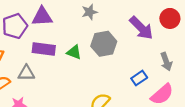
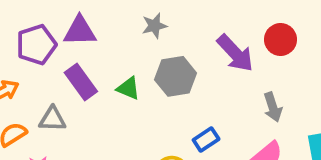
purple rectangle: (44, 49) -> (81, 82), turned 45
blue rectangle: (139, 78) -> (206, 140), moved

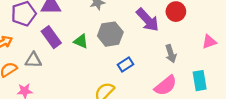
blue rectangle: (206, 140) -> (125, 65), moved

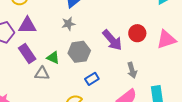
pink triangle: (209, 42) -> (166, 39), moved, size x1.5
gray triangle: (33, 60) -> (42, 74), moved

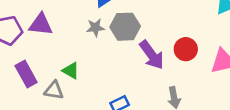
gray hexagon: (79, 52) -> (125, 27), moved
purple rectangle: (27, 53) -> (26, 74), moved

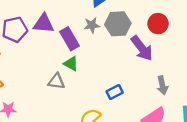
red circle: (186, 49) -> (158, 24), moved
purple rectangle: (26, 74) -> (69, 39), moved

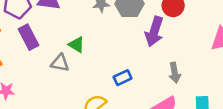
purple rectangle: (69, 39) -> (29, 37), moved
purple arrow: (142, 48) -> (154, 31), turned 52

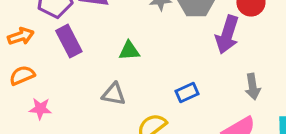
green triangle: (77, 45) -> (129, 51), turned -36
gray triangle: (60, 63) -> (114, 94), moved

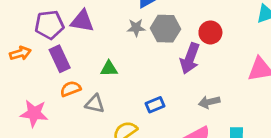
orange semicircle: (22, 75) -> (71, 89), moved
gray arrow: (253, 87) -> (209, 102), turned 84
pink star: (40, 109) -> (34, 113), size x1.5

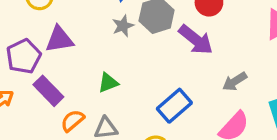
purple arrow: (190, 58) -> (196, 40), turned -52
blue rectangle: (155, 105) -> (174, 106), size x1.5

